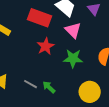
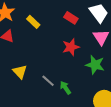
red rectangle: (39, 18) -> (71, 18), size x0.6

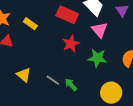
red rectangle: (71, 18) -> (67, 15), size x1.5

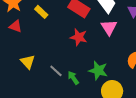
red star: (71, 44) -> (79, 37), turned 30
green star: (97, 58) -> (98, 70), moved

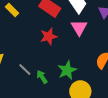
red star: (79, 37) -> (49, 36), turned -30
green star: (98, 70) -> (67, 70), turned 30

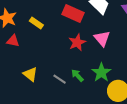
pink triangle: (79, 28) -> (102, 38), moved
green arrow: (42, 77) -> (77, 75), moved

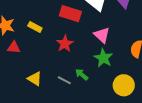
red star: (77, 42) -> (65, 44), moved
green star: (101, 72) -> (103, 58), moved

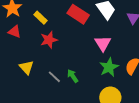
red star: (65, 44) -> (49, 40), moved
green star: (103, 58) -> (109, 67), moved

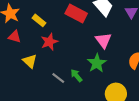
yellow triangle: (26, 67) -> (30, 61), moved
green star: (109, 67) -> (97, 63), moved

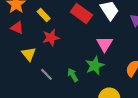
gray line: (58, 78) -> (46, 74), moved

